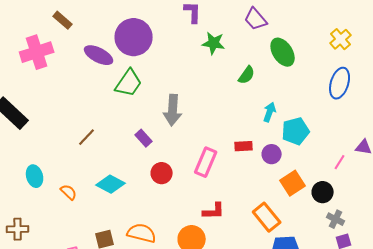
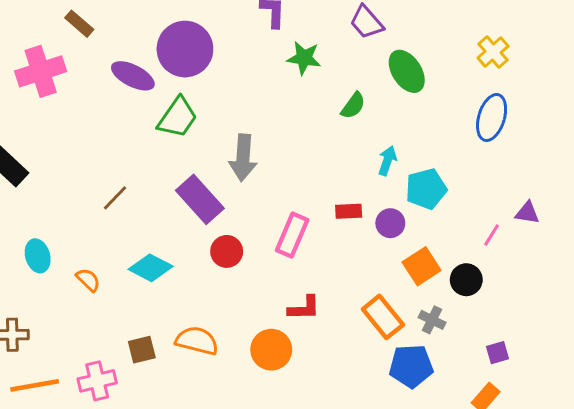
purple rectangle: (144, 138) -> (200, 199), size x1.8
gray cross: (336, 219) -> (432, 320), moved

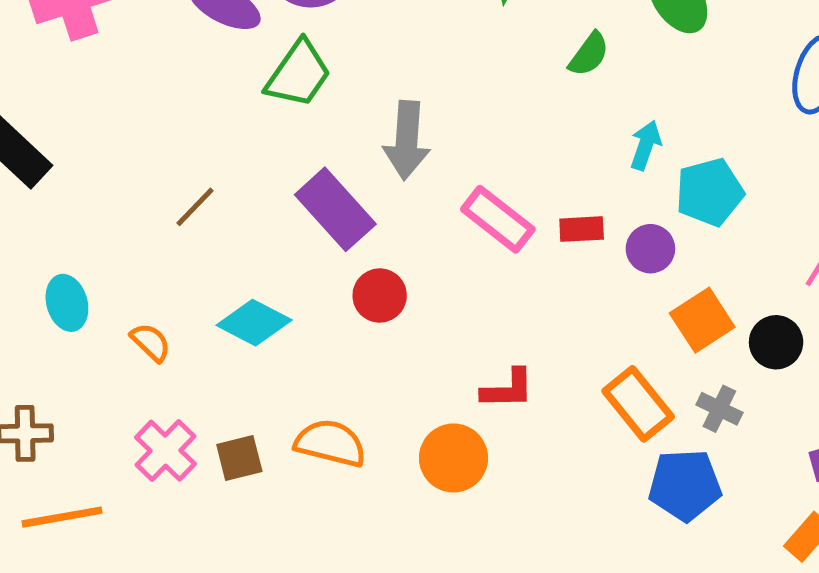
pink rectangle: (292, 235) -> (498, 219), moved, turned -75
pink cross: (97, 381) -> (165, 451), moved, turned -33

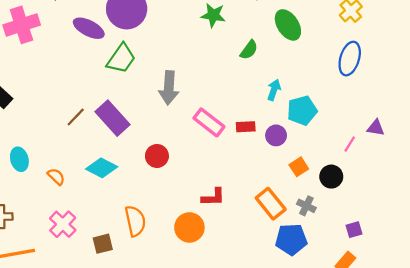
purple rectangle: (335, 209) -> (113, 118), moved
orange square: (702, 320) -> (299, 167), size x0.7
orange semicircle: (330, 443) -> (135, 221), turned 64
brown square: (239, 458) -> (103, 244), moved

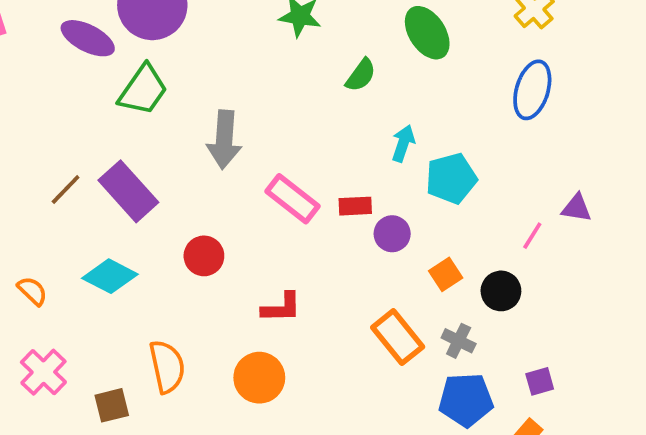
purple circle: (276, 135) -> (392, 234), moved
red L-shape: (213, 197) -> (281, 308), moved
blue pentagon: (291, 239) -> (466, 400), moved

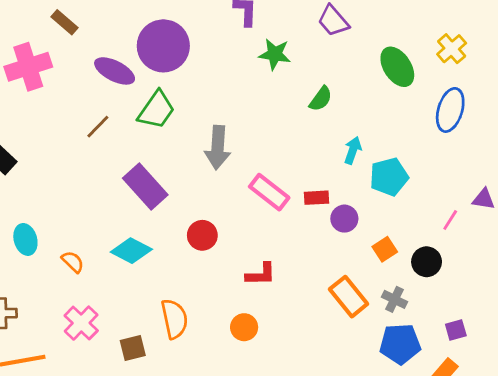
green ellipse: (427, 33) -> (397, 67), moved
brown line: (66, 189) -> (98, 127), moved
orange circle: (259, 378) -> (244, 327), size x0.7

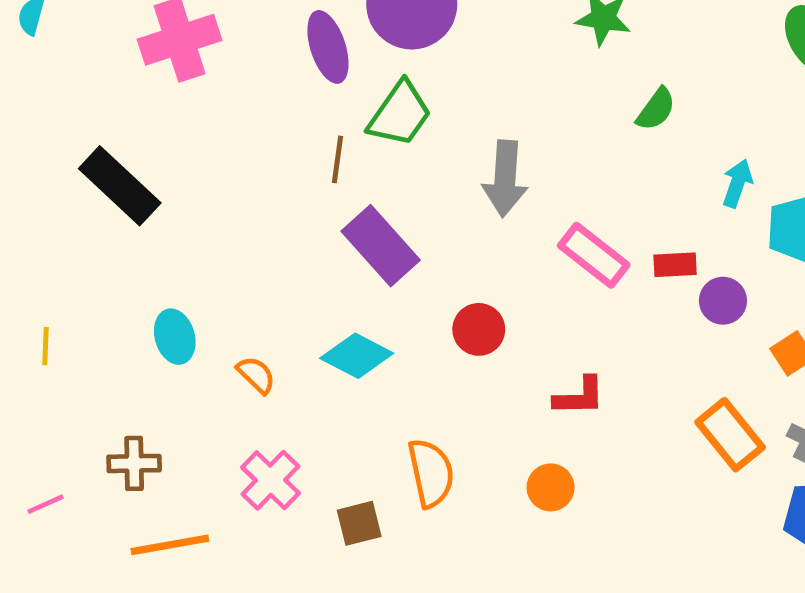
purple ellipse: (115, 71) -> (328, 47), turned 45
green semicircle: (321, 99) -> (656, 109), moved
brown line: (98, 127) -> (338, 159), moved, turned -36

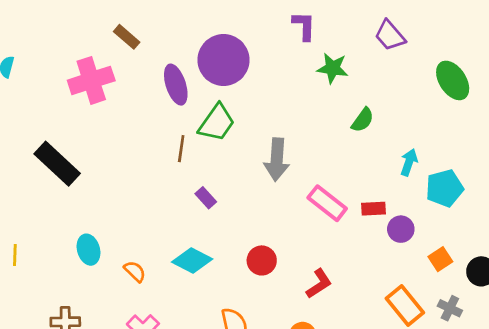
purple rectangle: (381, 246) -> (206, 198), size x0.5
red circle: (479, 329) -> (262, 260), moved
red L-shape: (579, 396) -> (319, 284), turned -32

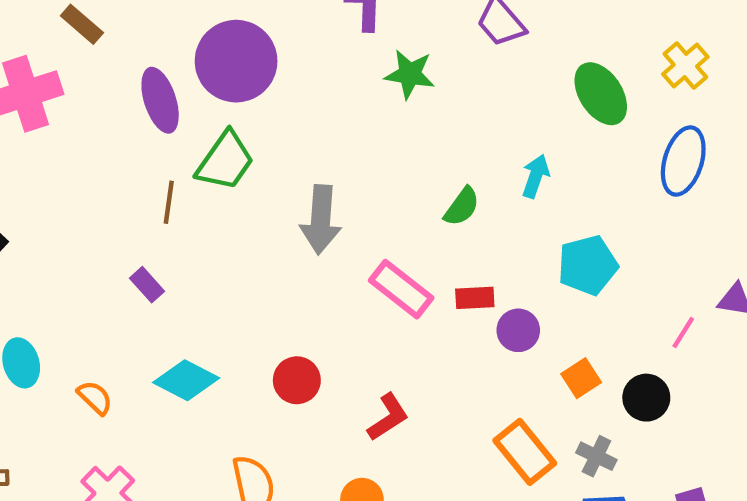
green semicircle: (363, 120) -> (462, 207), moved
cyan arrow: (409, 162) -> (536, 176), moved
purple rectangle: (206, 198) -> (147, 285), moved

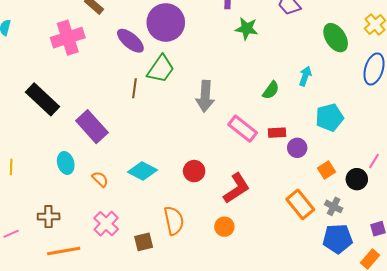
purple ellipse: (160, 100) -> (130, 41), turned -32
purple rectangle: (147, 285) -> (92, 127), moved, size x2.0
pink line: (683, 332) -> (374, 161), moved
red L-shape: (388, 417) -> (237, 188), size x1.4

